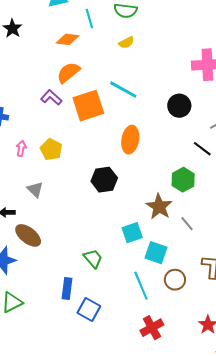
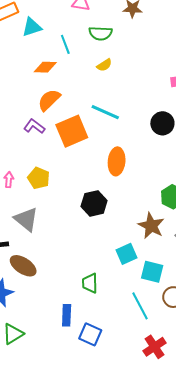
gray triangle: (35, 189) -> (26, 219), size x1.5
green trapezoid: (93, 259) -> (90, 283), turned -135

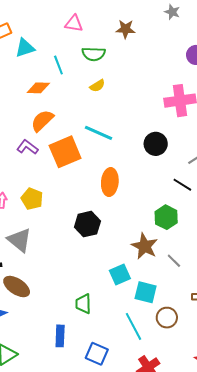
blue square: (90, 334) -> (97, 354), moved

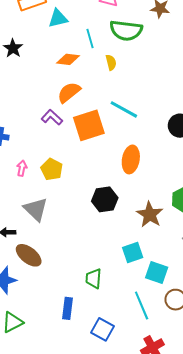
green semicircle: (94, 54) -> (126, 30), size x1.4
yellow semicircle: (97, 86) -> (111, 62), moved, turned -77
brown star: (145, 246) -> (150, 215), moved

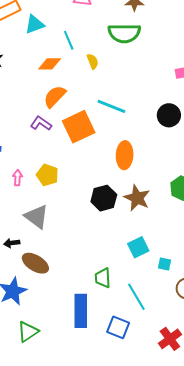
green semicircle: (126, 30) -> (124, 33), moved
brown star: (150, 215) -> (137, 198), moved
cyan square: (157, 273) -> (165, 264), size x0.6
cyan line: (142, 305) -> (136, 297), moved
blue rectangle: (68, 308) -> (81, 311), size x1.5

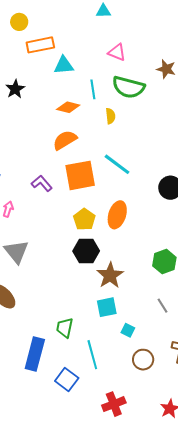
green semicircle: (124, 33) -> (128, 87), moved
purple L-shape: (41, 123) -> (42, 183), moved
yellow pentagon: (47, 175) -> (84, 219), moved
brown star: (137, 198) -> (110, 275), moved

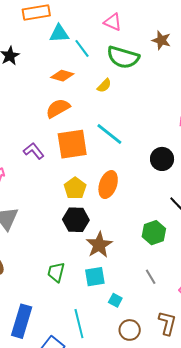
cyan line: (93, 89) -> (82, 48), moved, turned -30
yellow semicircle: (110, 116) -> (104, 86), turned 49
green trapezoid: (65, 328) -> (56, 272), moved

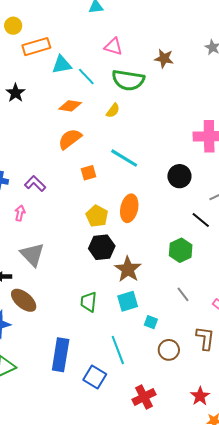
orange square: (72, 144) -> (89, 173), size x0.5
purple L-shape: (34, 151) -> (35, 184), moved

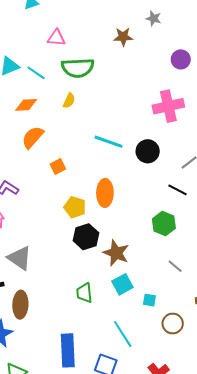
brown star: (164, 58) -> (123, 37), moved
cyan line: (124, 158) -> (108, 142), moved
brown ellipse: (24, 300) -> (20, 305), turned 64

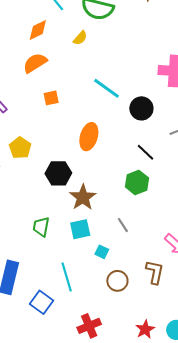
orange diamond: (26, 105) -> (38, 30), turned -40
black line: (177, 190) -> (145, 152), moved
yellow pentagon: (75, 207) -> (20, 148), moved
gray line: (175, 266) -> (123, 225), moved

